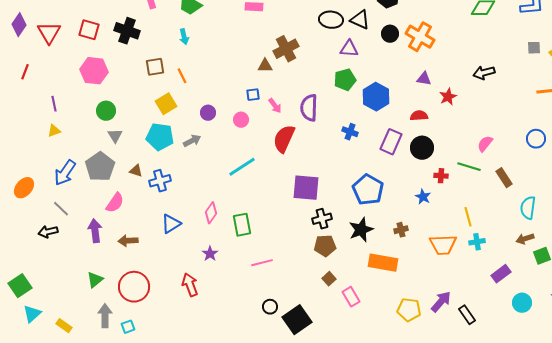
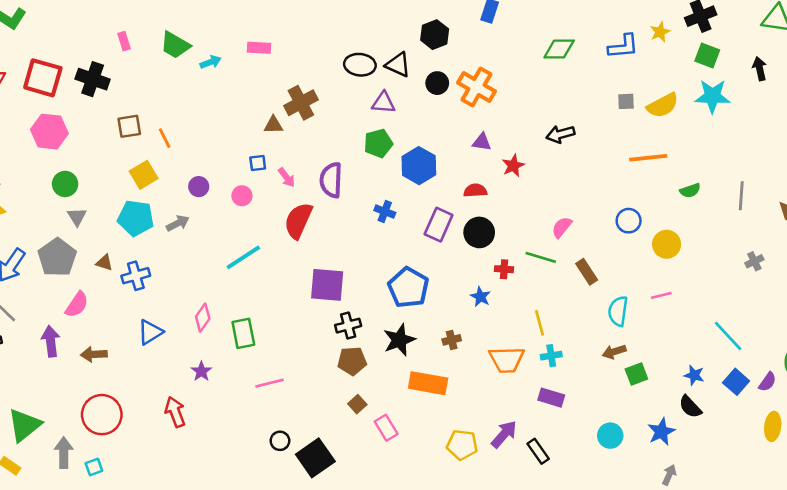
red square: (89, 30) -> (43, 78), size x1.4
cyan arrow: (184, 37) -> (211, 62), moved, turned -98
purple rectangle: (501, 274) -> (551, 398), moved, turned 54
green triangle: (95, 280) -> (24, 425), moved, size x1.6

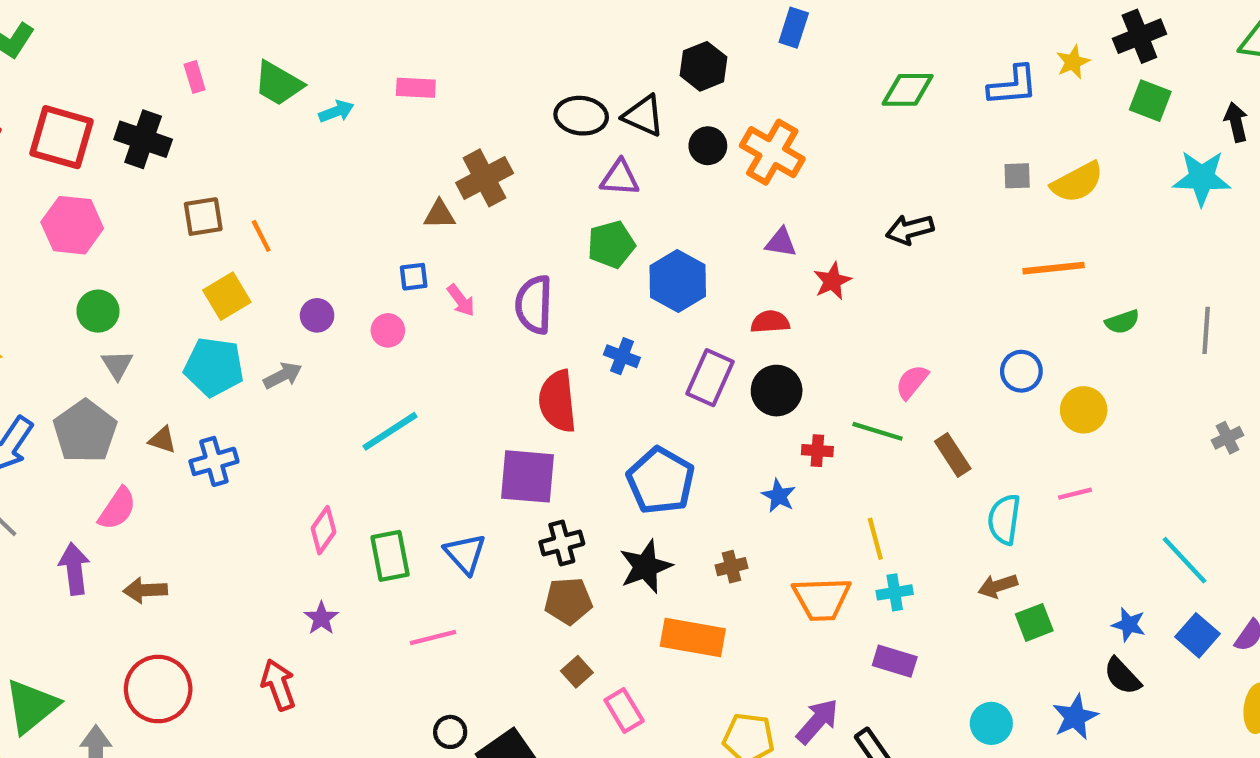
cyan star: (712, 96) -> (1202, 178), moved
red semicircle: (298, 221) -> (558, 401), moved, turned -30
blue triangle: (150, 332) -> (465, 554), moved, turned -40

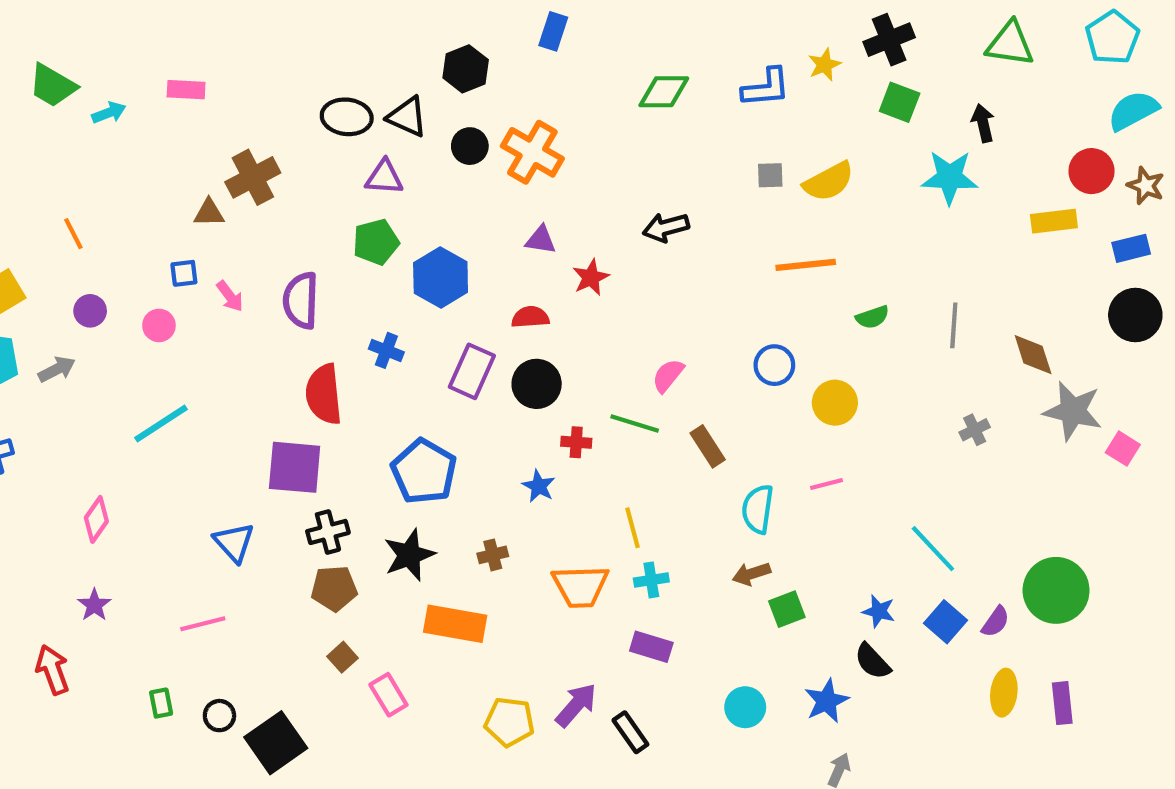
orange line: (261, 236) -> (73, 234), moved
green rectangle: (390, 556) -> (161, 703), moved, size x0.6

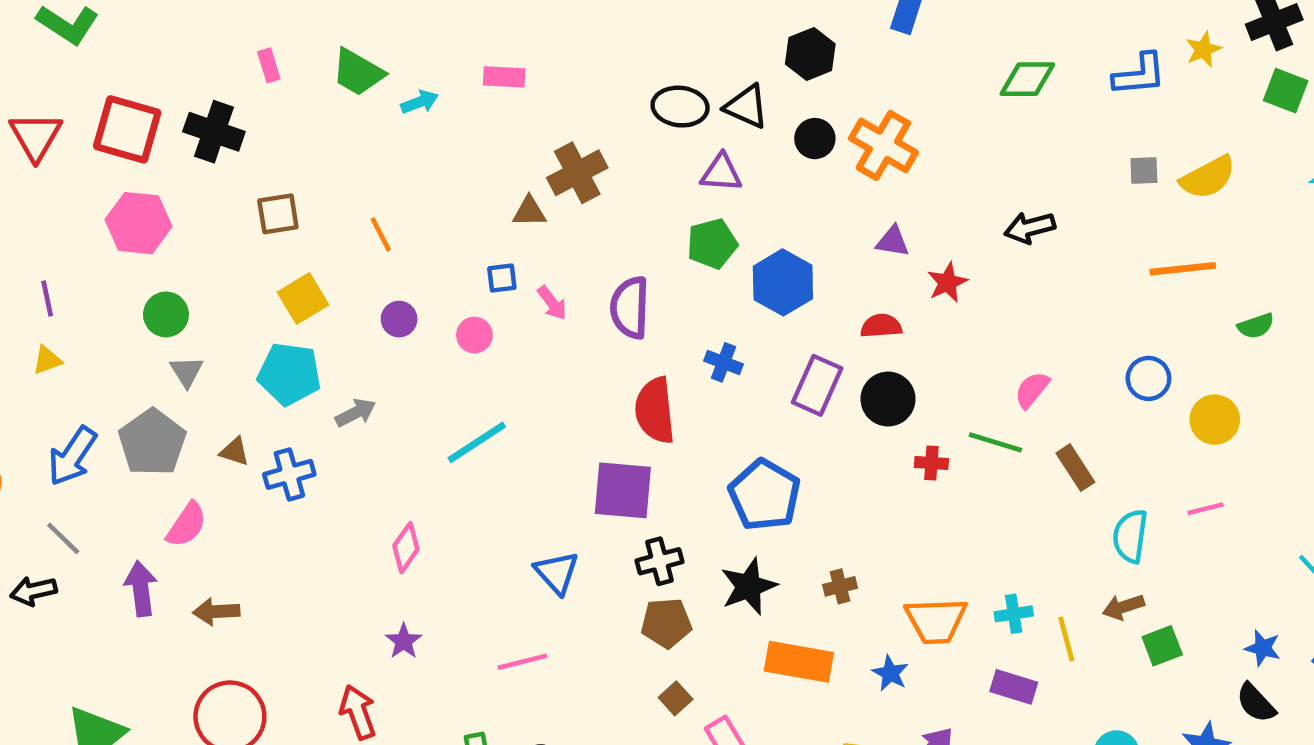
gray arrow: (57, 369) -> (356, 413), moved
blue star: (539, 486) -> (890, 673), moved
yellow line: (633, 528) -> (1066, 639), moved

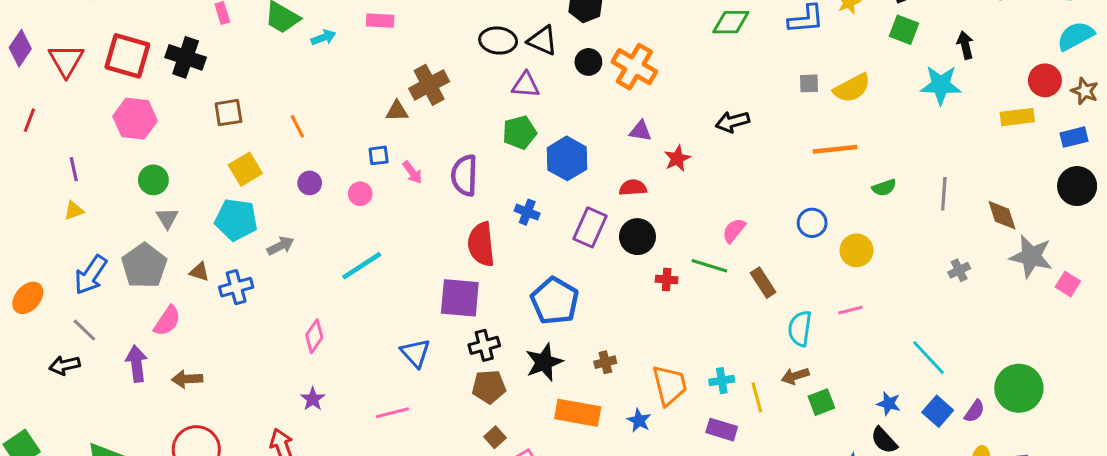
orange trapezoid: (936, 621) -> (670, 385), turned -102

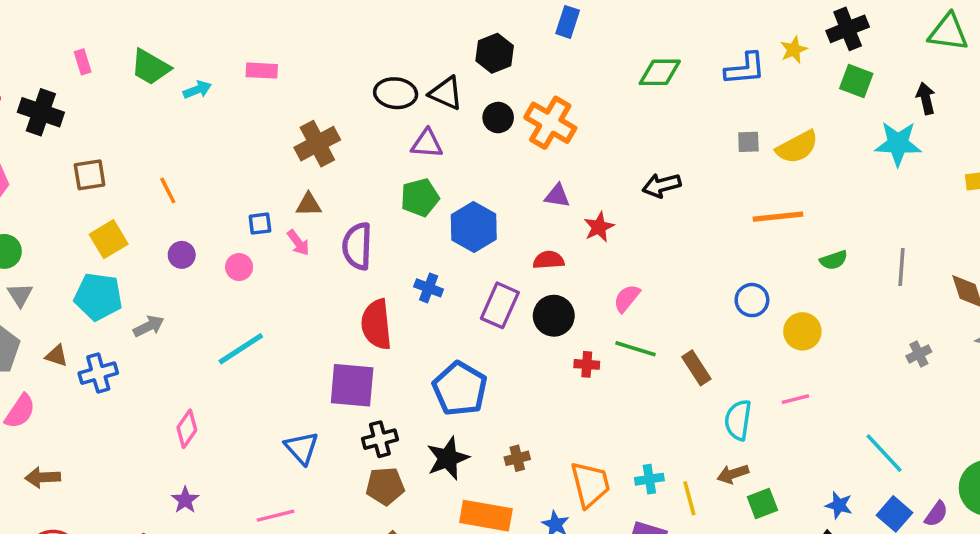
brown triangle: (397, 111) -> (309, 204), moved
pink semicircle: (734, 230) -> (627, 298), moved

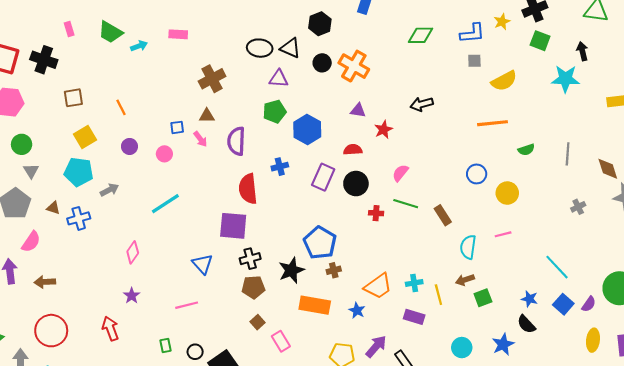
gray square: (748, 142) -> (474, 61), moved
blue cross: (429, 288) -> (280, 167), turned -35
blue pentagon: (460, 389) -> (320, 243), moved
orange trapezoid: (590, 484) -> (378, 286), turned 68

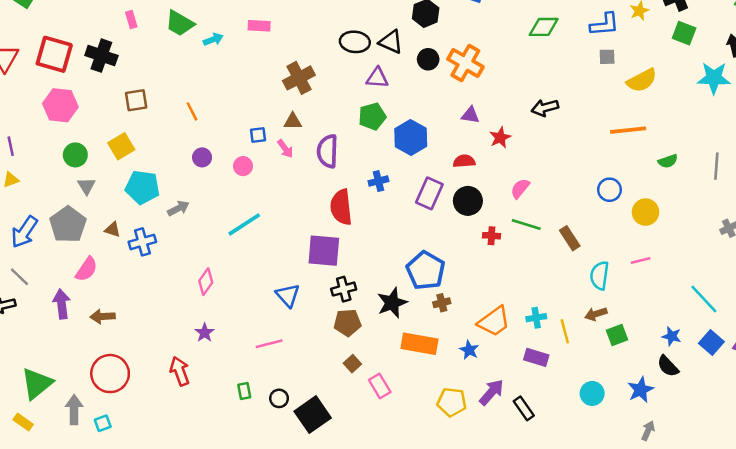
yellow square: (85, 137) -> (121, 146), moved

